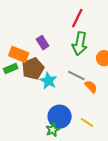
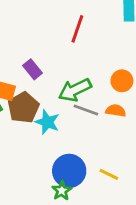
green arrow: (80, 44) -> (75, 90), moved, turned 60
orange semicircle: (91, 87) -> (116, 111), moved, turned -32

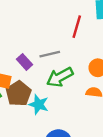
red line: (77, 29) -> (77, 27), moved
gray line: (86, 110) -> (50, 54), moved, turned -30

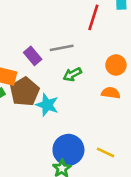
green arrow: (60, 77) -> (72, 74), size x0.6

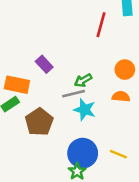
gray line: (62, 48) -> (74, 94), moved
brown pentagon: (25, 92) -> (39, 122), moved
cyan star: (47, 105) -> (85, 110), moved

